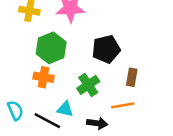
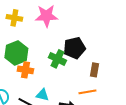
green hexagon: (51, 48) -> (16, 53), moved
green cross: (88, 85) -> (57, 59), moved, turned -30

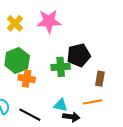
yellow cross: (14, 18) -> (15, 23), turned 35
green cross: (57, 59) -> (61, 67), turned -30
cyan triangle: (42, 95) -> (61, 105), moved

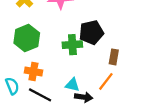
orange cross: (27, 79) -> (33, 71), moved
orange line: (92, 102) -> (106, 81), turned -42

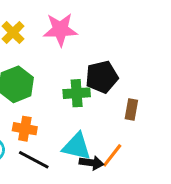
orange line: (106, 81) -> (112, 155), moved
cyan triangle: (72, 85) -> (77, 146), size x1.5

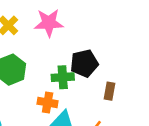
orange cross: (25, 129) -> (48, 102), moved

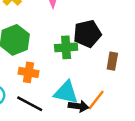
orange cross: (48, 102) -> (28, 72), moved

